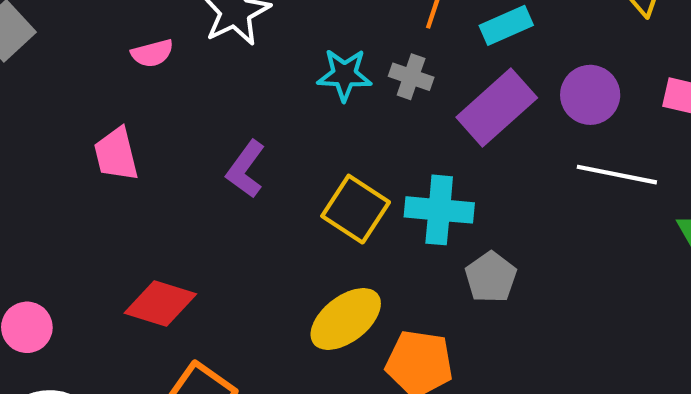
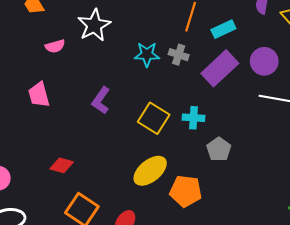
cyan cross: (439, 210) -> (194, 118), size x0.7
red diamond: (160, 303) -> (62, 165), size x0.7

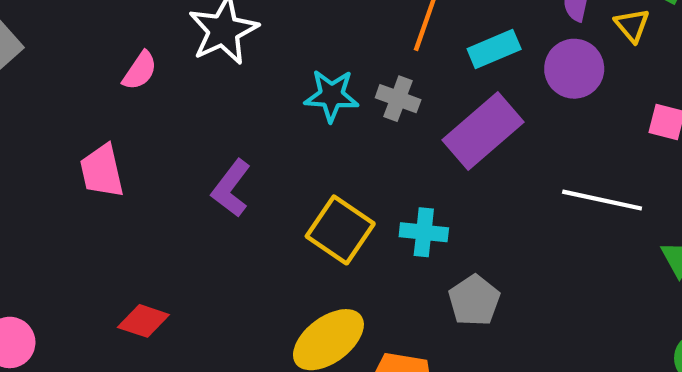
pink semicircle: (55, 46) -> (140, 71), turned -42
purple circle: (264, 61) -> (574, 69), moved

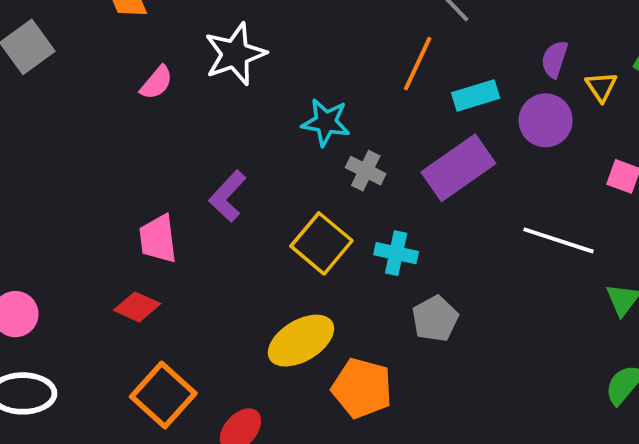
gray cross: (398, 99) -> (366, 171), moved
pink trapezoid: (102, 171) -> (158, 239), moved

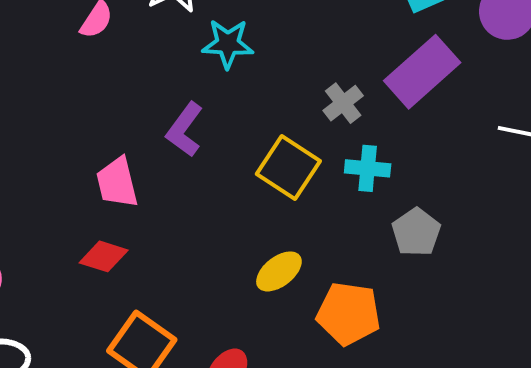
cyan star: (326, 122) -> (228, 44), moved
gray cross: (366, 171) -> (343, 103), moved, turned 33
yellow ellipse: (301, 341) -> (279, 271), size x0.7

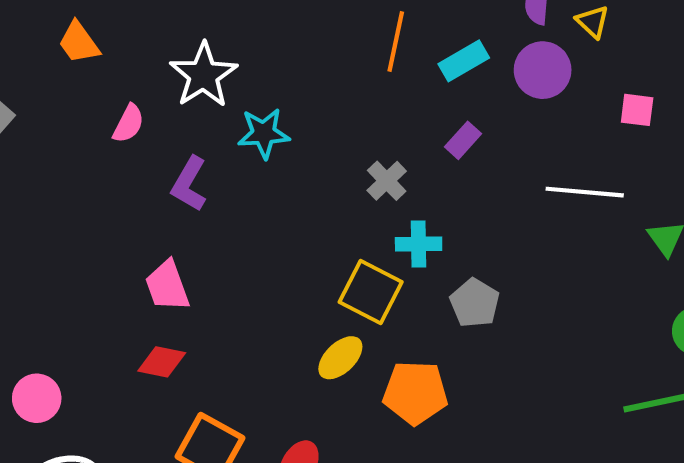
purple rectangle: (422, 72) -> (463, 140), size x0.5
purple L-shape: (185, 130) -> (189, 184), moved
yellow square: (288, 167) -> (371, 292), moved

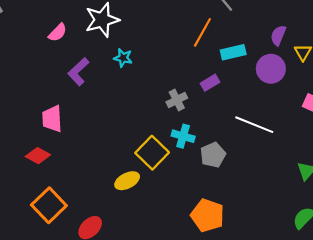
cyan star: (264, 133) -> (123, 58), size x0.7
purple rectangle: (463, 140) -> (210, 83), moved
white line: (585, 192) -> (254, 125), moved
gray pentagon: (475, 303) -> (213, 155), moved
orange pentagon: (415, 393) -> (208, 215), moved

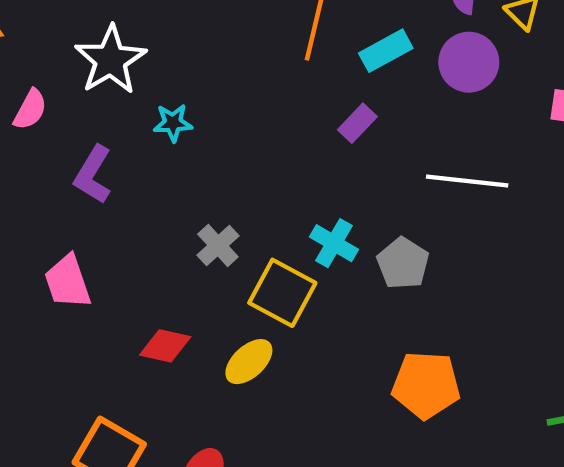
gray cross: (177, 100) -> (218, 246), moved
cyan cross: (183, 136) -> (334, 243), turned 30
red diamond: (38, 156) -> (165, 346), moved

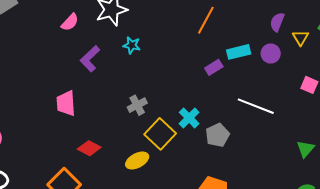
cyan rectangle: (386, 51) -> (239, 52), moved
purple circle: (469, 62) -> (271, 54), size x0.7
red diamond: (165, 346) -> (89, 148), moved

